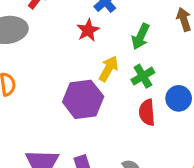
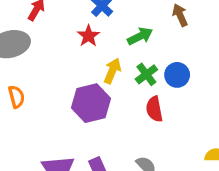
green arrow: (141, 36) -> (140, 36), turned -135
blue circle: (179, 98) -> (177, 75), moved

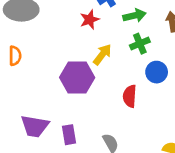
green arrow: (140, 36) -> (134, 16), moved
green cross: (146, 74) -> (140, 44), moved

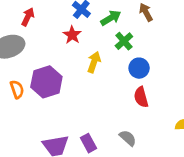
blue circle: (157, 72) -> (139, 68), moved
purple hexagon: (77, 77) -> (46, 82), moved
red semicircle: (130, 96) -> (141, 97), moved

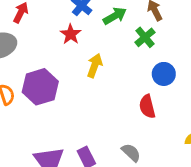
green cross: (124, 41) -> (145, 37), moved
blue circle: (139, 68) -> (164, 74), moved

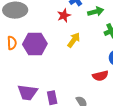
red semicircle: (147, 106) -> (100, 76), turned -105

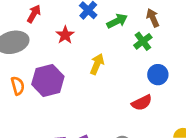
red star: (64, 15) -> (65, 35), moved

